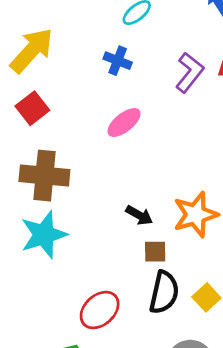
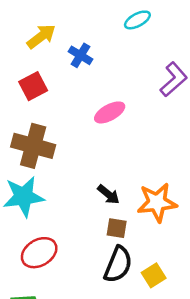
yellow arrow: (32, 50) -> (41, 36), size x0.7
blue cross: (118, 61) -> (80, 55), moved
red ellipse: (100, 310) -> (39, 253), moved

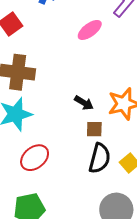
pink ellipse: (110, 112) -> (90, 30), moved

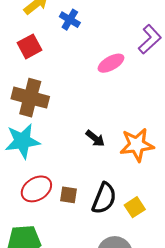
brown square: (94, 129) -> (68, 195), moved

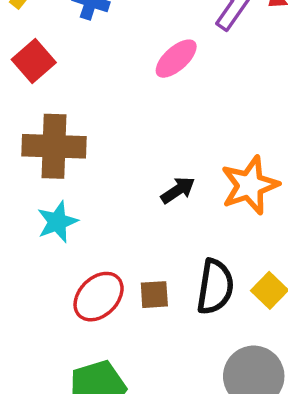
black arrow: (95, 138) -> (178, 190), turned -60
cyan star: (22, 141) -> (57, 222), size x0.7

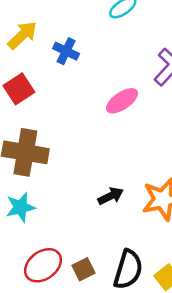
brown square: (154, 295) -> (83, 269), turned -30

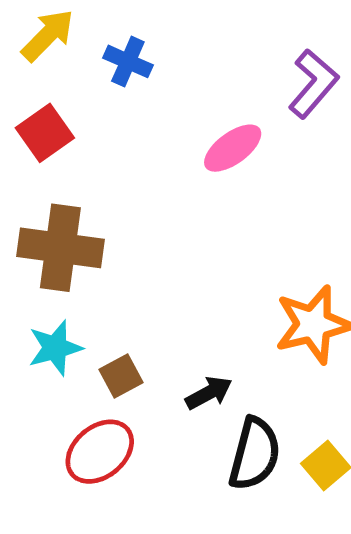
black arrow: (111, 196) -> (209, 393), moved
brown square: (83, 269) -> (121, 376), moved

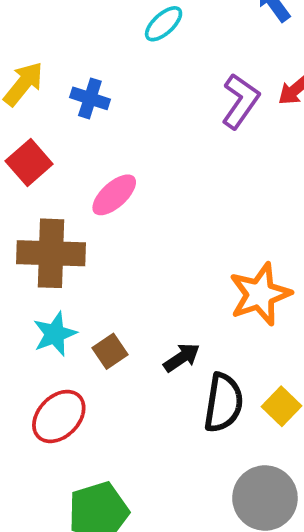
pink ellipse: (233, 148) -> (114, 195), moved
red ellipse: (100, 452) -> (59, 416), moved

